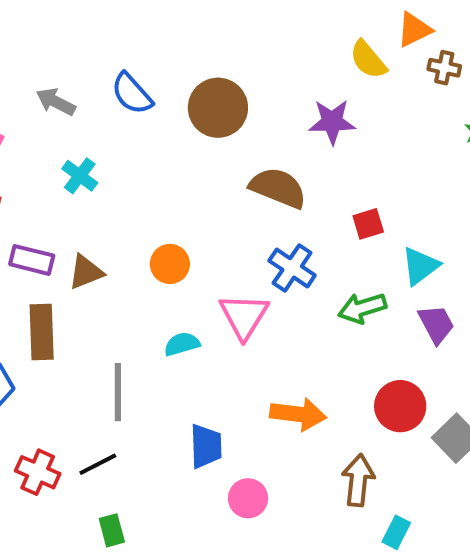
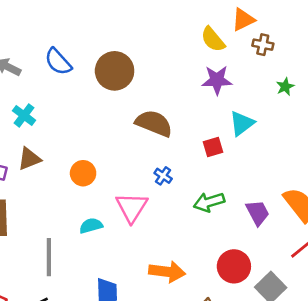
purple star: (332, 122) -> (217, 80), moved
cyan triangle: (420, 266) -> (242, 123), moved
blue cross: (292, 268) -> (163, 176), size x0.6
brown triangle: (86, 272) -> (29, 159), moved

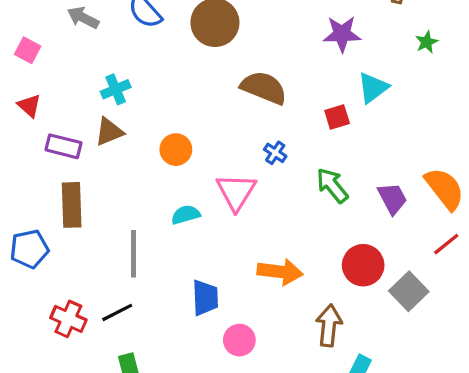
cyan cross: (24, 115) -> (116, 89), moved, turned 30
green arrow: (209, 202) -> (332, 185), turned 68

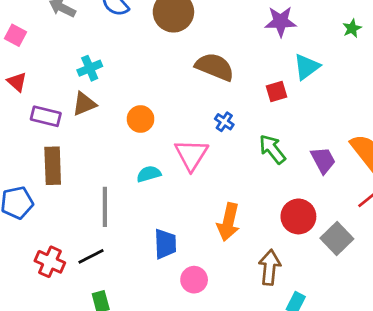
orange arrow: (280, 272) -> (228, 222), turned 96

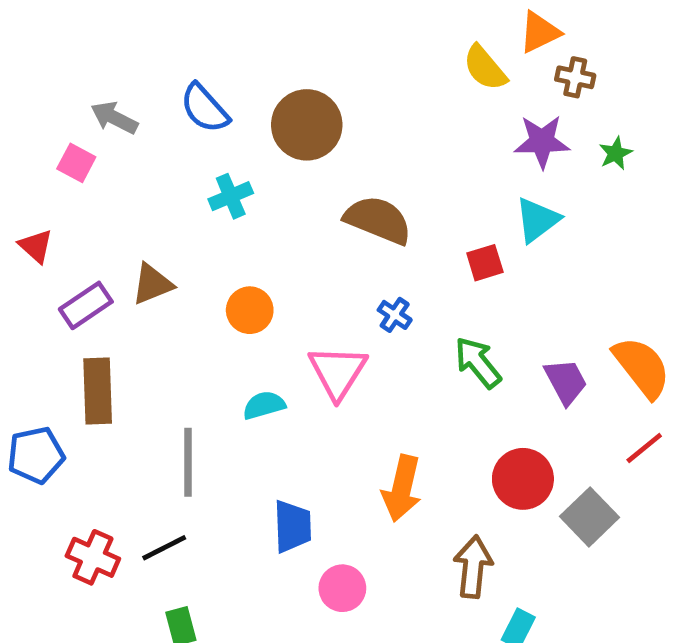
purple star: (281, 21) -> (542, 141), moved
pink square: (16, 35) -> (76, 163), moved
cyan cross: (90, 68) -> (231, 196), moved
purple rectangle: (46, 116) -> (86, 305), turned -48

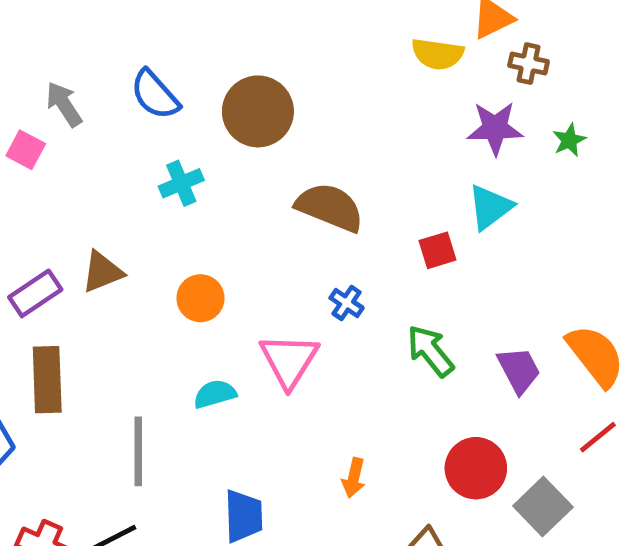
yellow semicircle: (485, 68) -> (438, 54), turned -42
gray arrow: (114, 118) -> (64, 104), turned 30
orange arrow: (402, 488) -> (354, 478), size x0.6

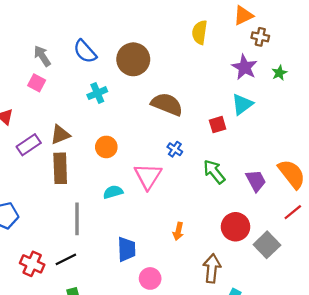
yellow semicircle: (438, 54) -> (200, 32), moved, turned 90
purple star: (495, 128) -> (245, 67), turned 30
pink square: (26, 150) -> (37, 83), moved
brown rectangle: (47, 380) -> (60, 168), moved

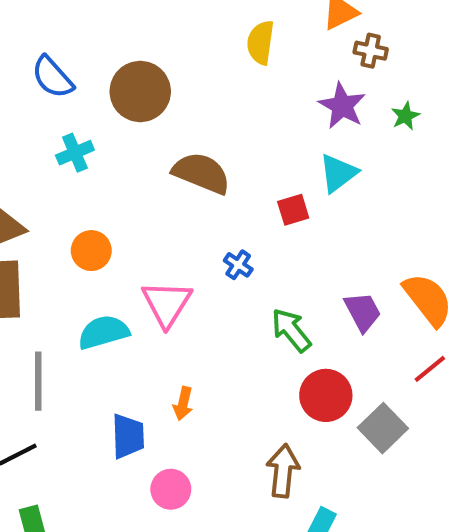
blue cross: (175, 149) -> (238, 265), moved
green arrow: (214, 172) -> (291, 330), moved
cyan semicircle: (113, 192) -> (104, 332), size x1.4
orange arrow: (178, 231) -> (183, 404), moved

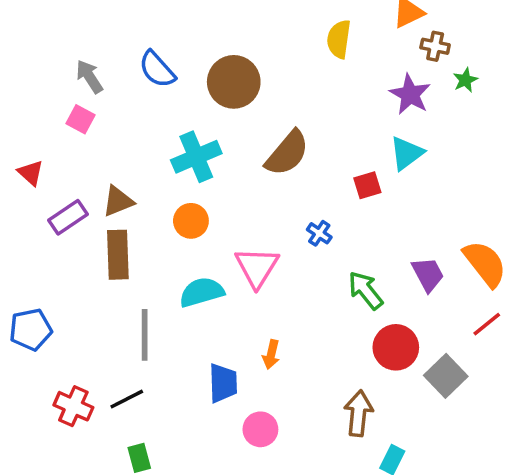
green star: (405, 116) -> (465, 80), moved
cyan cross: (75, 153) -> (196, 157), moved, size x1.5
brown semicircle: (201, 173) -> (287, 153), turned 108

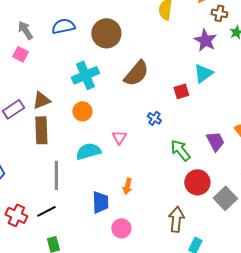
blue semicircle: (157, 69) -> (63, 26), turned 120
pink triangle: (257, 267) -> (119, 137), size x0.6

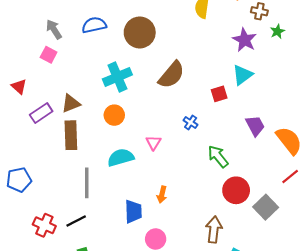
purple trapezoid: (215, 141) -> (255, 126), moved

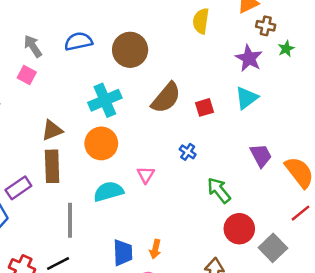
red square: (219, 94) -> (204, 107), moved
purple rectangle: (41, 113) -> (18, 188), moved
orange circle: (114, 115) -> (101, 143), size x1.4
orange arrow: (162, 195) -> (155, 249), moved

